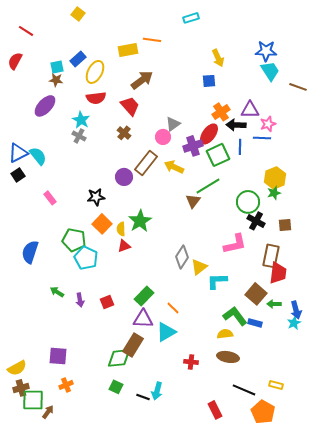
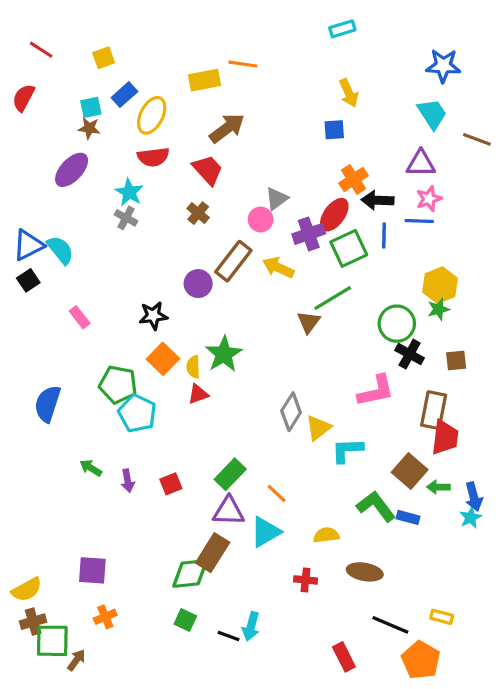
yellow square: (78, 14) -> (104, 58), moved, turned 32
cyan rectangle: (191, 18) -> (342, 29), moved
blue star: (266, 51) -> (443, 66), moved
purple triangle: (250, 110) -> (421, 163), moved
yellow semicircle: (225, 334) -> (326, 535), moved

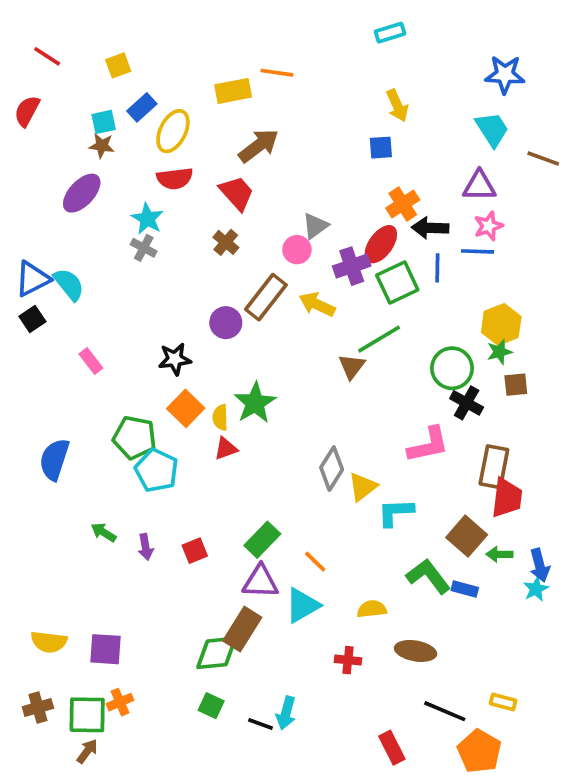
brown square: (456, 360) -> (516, 385), moved
yellow semicircle: (27, 590) -> (49, 642), moved, turned 36
green square: (52, 641) -> (87, 715), moved

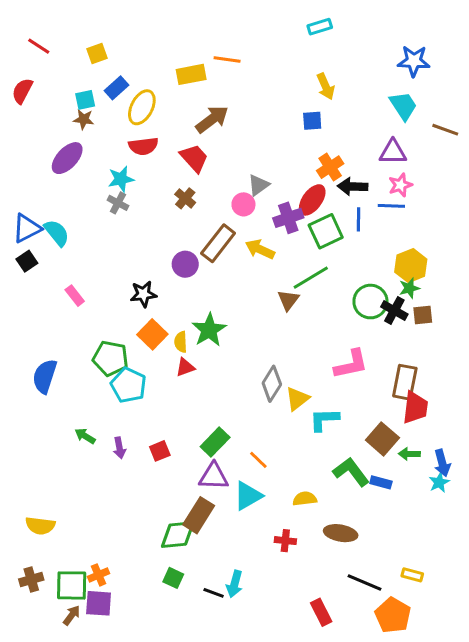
cyan star: (147, 219) -> (121, 179), turned 30
black cross: (467, 403) -> (394, 310), moved
purple square: (105, 649) -> (99, 603), moved

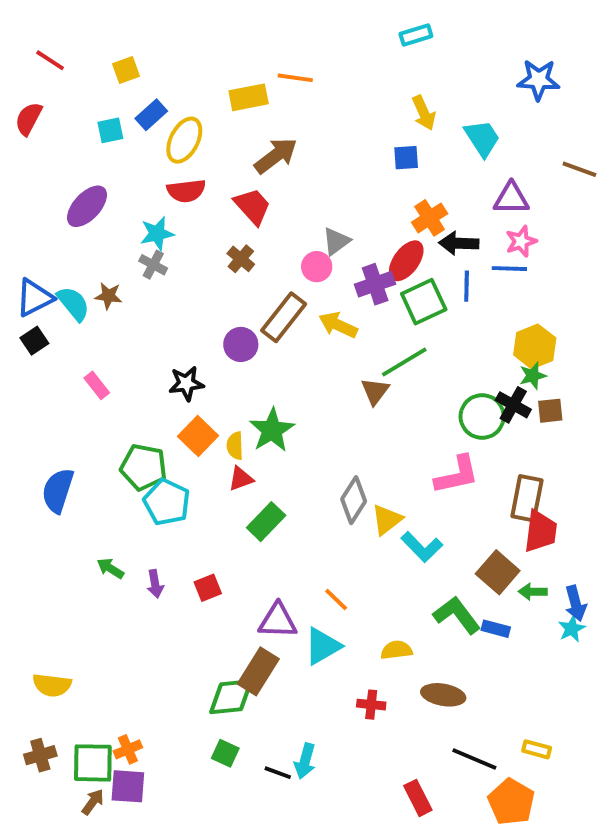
cyan trapezoid: (403, 106) -> (482, 138), moved
brown star: (84, 119) -> (108, 296), moved
green circle: (370, 302) -> (482, 416), moved
cyan L-shape: (324, 420) -> (422, 547), turned -132
green rectangle: (215, 442) -> (266, 522), moved

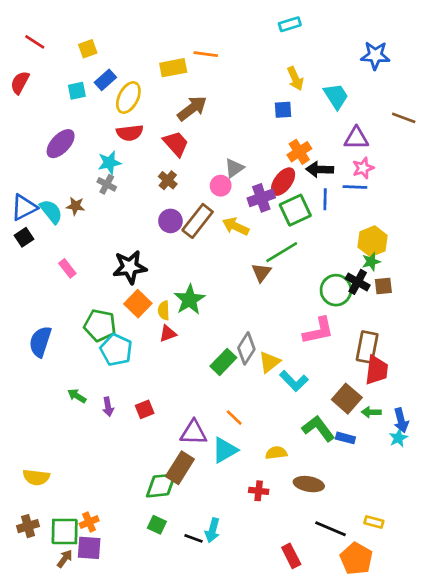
purple circle: (241, 344) -> (170, 221), moved
black star: (186, 383) -> (130, 267), size x1.4
green rectangle: (266, 522) -> (223, 362), moved

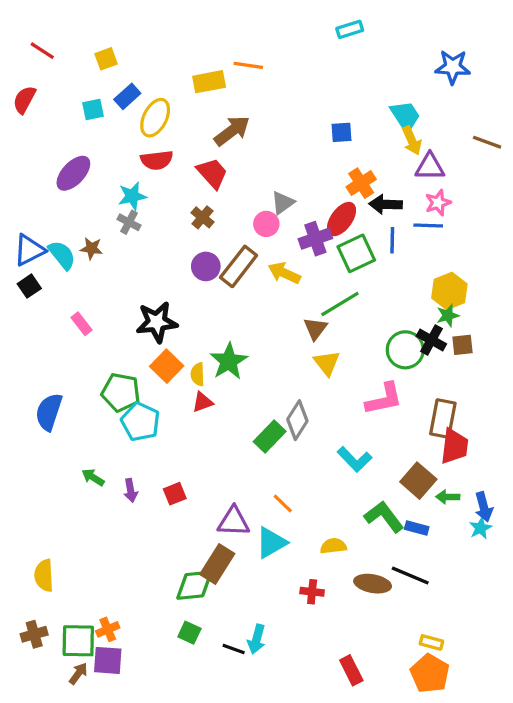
yellow arrow: (295, 79) -> (412, 141), moved
yellow triangle: (269, 362) -> (327, 363), moved, turned -30
yellow semicircle: (36, 477) -> (44, 575), turned 80
yellow rectangle: (374, 522) -> (431, 642), moved
black line: (330, 529) -> (410, 575), moved

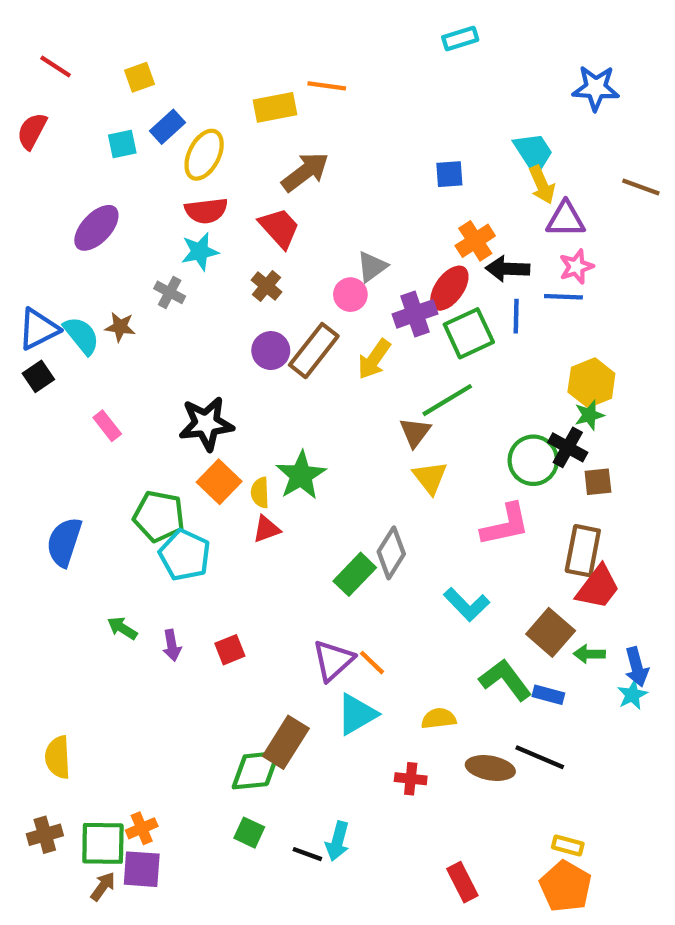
cyan star: (132, 196) -> (200, 252), moved
yellow arrow: (284, 273) -> (374, 359), turned -80
brown square: (462, 345) -> (598, 482), moved
red trapezoid: (454, 446) -> (598, 587), turned 30
purple triangle: (234, 521) -> (333, 660), moved, turned -44

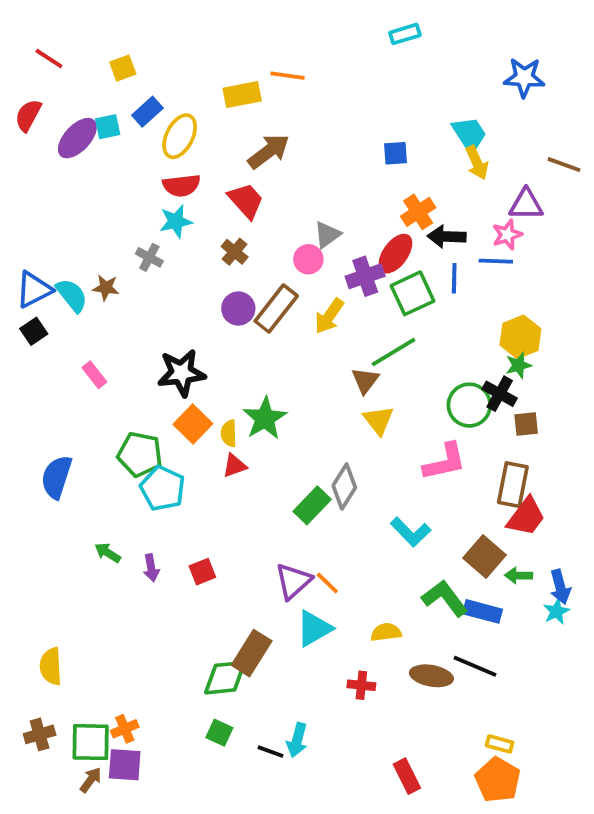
purple triangle: (566, 219) -> (526, 204), moved
purple ellipse: (96, 228) -> (77, 138), moved
blue rectangle: (548, 695) -> (483, 611), size x1.4

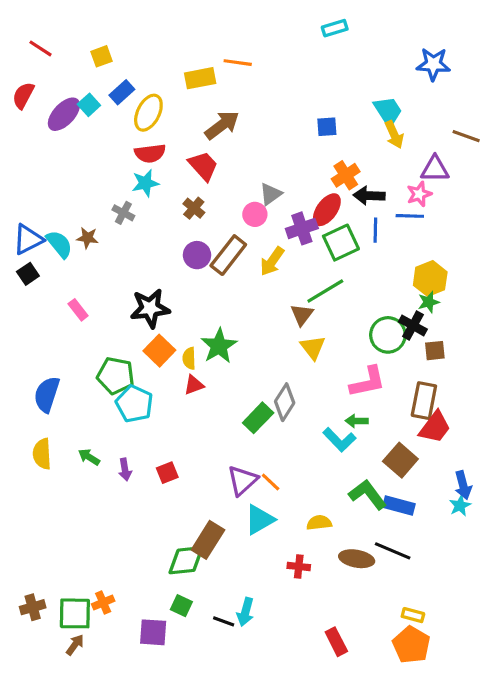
cyan square: (108, 127) -> (89, 105), turned -30
green arrow: (519, 575) -> (357, 421), moved
yellow semicircle: (51, 666) -> (42, 454), moved
purple square: (125, 765) -> (153, 632), moved

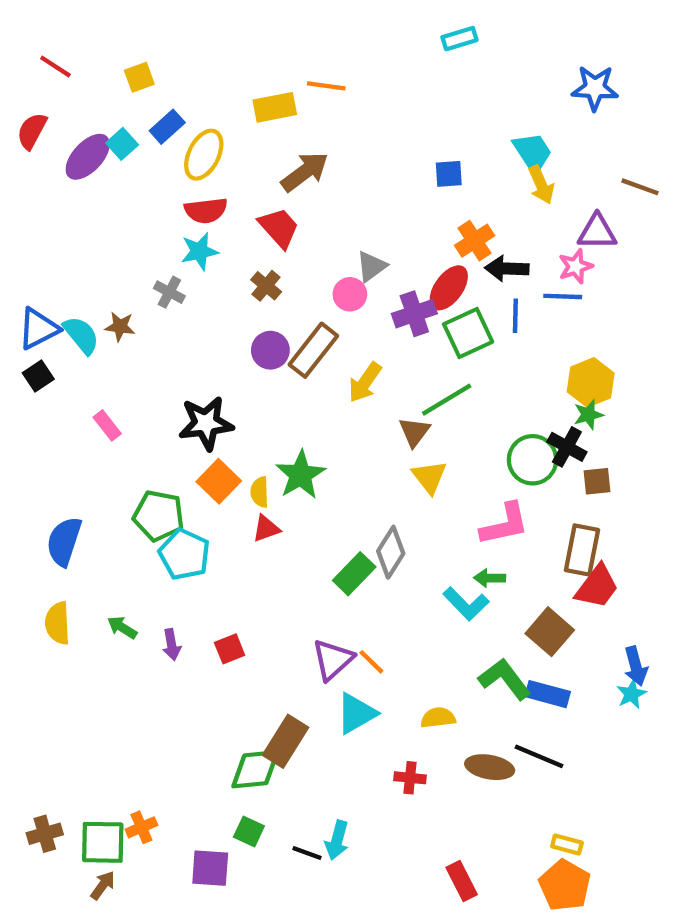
yellow arrow: (272, 261) -> (365, 382), moved

